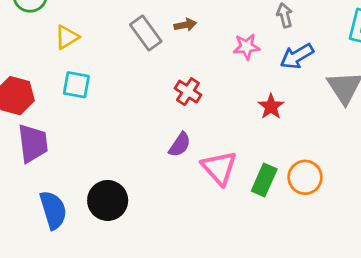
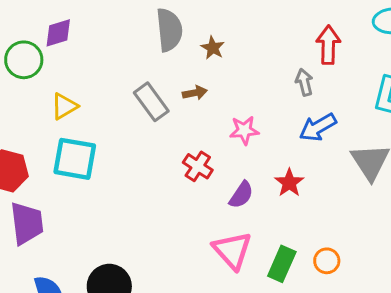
pink star: (246, 47) -> (244, 130), moved
cyan square: (76, 85) -> (75, 159), size x1.4
purple semicircle: (180, 145) -> (241, 195), moved
orange circle: (305, 177) -> (327, 261), size x0.7

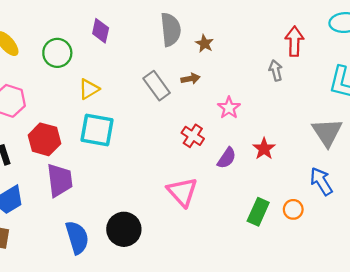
purple diamond: (58, 33) -> (101, 31), moved, turned -60
blue arrow: (318, 127) -> (321, 181), moved, turned 88
pink star: (244, 130) -> (229, 108), turned -30
pink triangle: (232, 250) -> (182, 192), moved

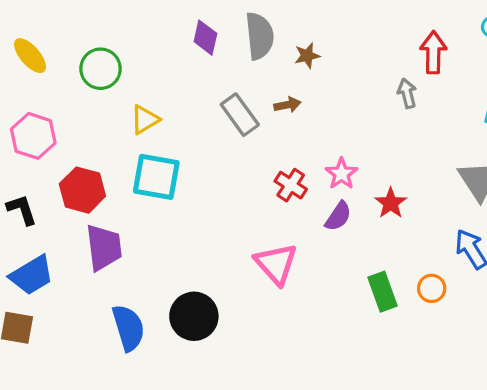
purple diamond: (101, 31) -> (205, 38), moved
brown star: (204, 44) -> (307, 56), turned 30
pink star: (229, 108) -> (341, 174), moved
green rectangle: (258, 212) -> (382, 292), turned -44

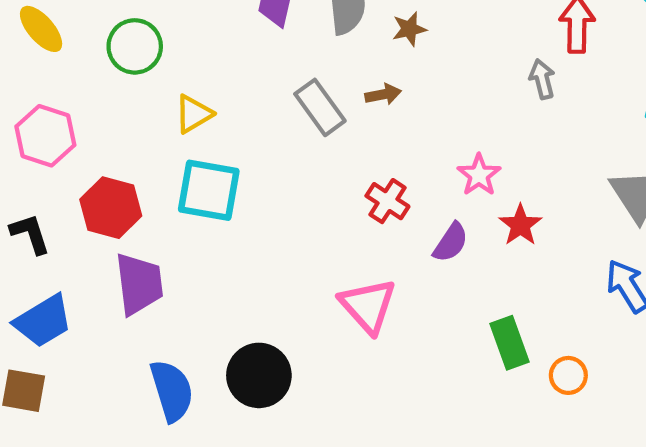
pink star: (341, 174) -> (479, 175), moved
orange circle: (432, 288) -> (568, 375), moved

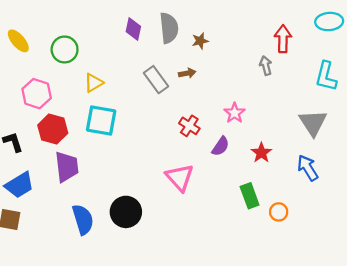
pink hexagon: (45, 136) -> (37, 94), moved
red star: (520, 225) -> (261, 153), moved

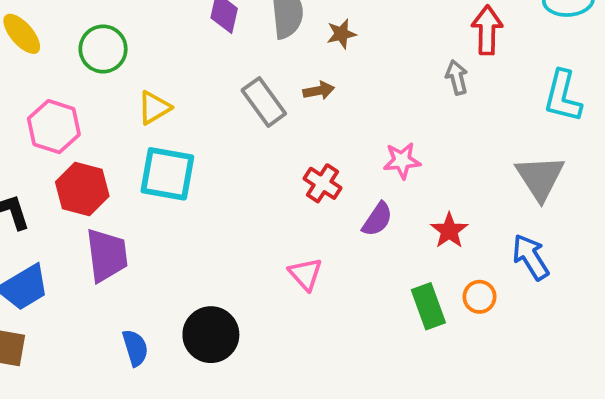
pink star: (235, 113) -> (402, 161), turned 30
pink triangle: (180, 177) -> (305, 274), size x0.7
orange circle: (279, 212) -> (480, 297), moved
blue semicircle: (83, 219) -> (135, 348), size x0.7

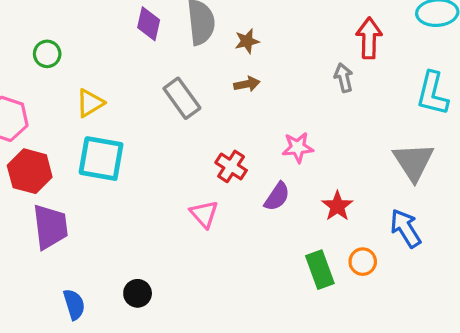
green circle: (103, 49) -> (47, 54), size x0.7
brown arrow: (319, 91) -> (247, 84), moved
pink triangle: (305, 274) -> (204, 214), moved
black circle: (211, 335) -> (138, 293), size x0.6

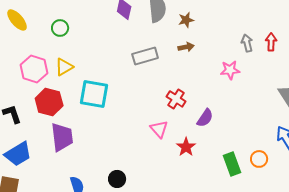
red arrow: (369, 38) -> (271, 42), moved, size x0.7
gray rectangle: (182, 98) -> (145, 56), turned -70
yellow triangle: (90, 103) -> (64, 67), moved
pink star: (298, 147) -> (230, 70), moved
red star: (337, 206) -> (186, 147), moved

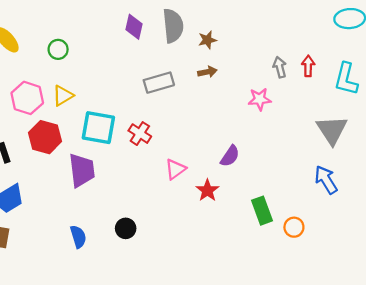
red cross: (176, 99) -> (140, 134), moved
pink triangle: (159, 129) -> (175, 169), turned 36
purple trapezoid: (62, 137) -> (82, 170), moved
orange circle: (259, 159) -> (294, 227), moved

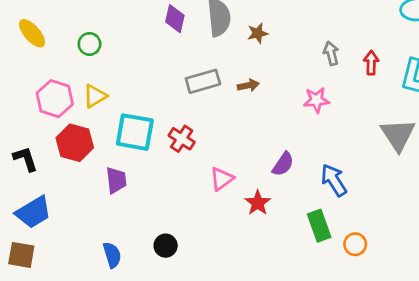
gray arrow: (280, 67) -> (331, 53), moved
brown arrow: (207, 72) -> (248, 85), moved
purple trapezoid: (82, 170) -> (116, 180), size x0.7
blue arrow: (326, 180) -> (334, 180), moved

